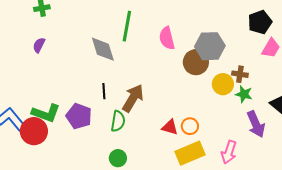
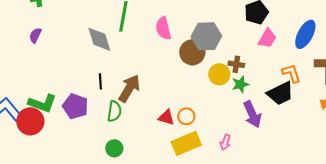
green star: (244, 94) -> (240, 84), turned -30
pink arrow: (229, 152) -> (225, 142), size x0.7

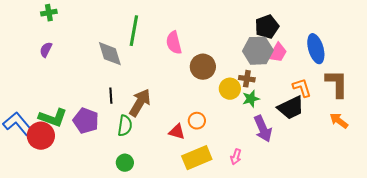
blue ellipse: (305, 34) -> (316, 49), turned -44
gray hexagon: (206, 36) -> (258, 51), moved
orange circle: (186, 116) -> (197, 121), moved

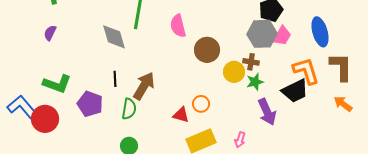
orange L-shape: (302, 88) -> (306, 71), size x1.4
green L-shape: (53, 118) -> (57, 84), moved

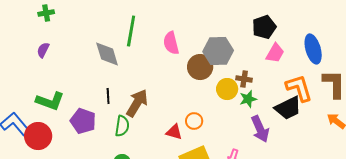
gray hexagon: (262, 34) -> (218, 51), moved

